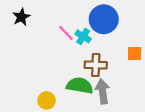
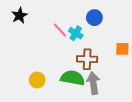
blue circle: (104, 19) -> (94, 18), size x0.6
yellow circle: (47, 100) -> (37, 80), moved

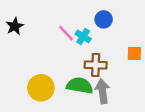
black star: (20, 16) -> (15, 26), moved
yellow circle: (37, 80) -> (41, 88), size x1.5

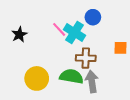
black star: (15, 26) -> (19, 35), moved
cyan cross: (83, 36) -> (74, 33), size x1.5

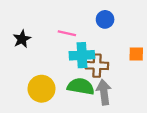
pink line: (59, 29) -> (67, 33), turned -35
cyan cross: (74, 33) -> (82, 55), moved, turned -35

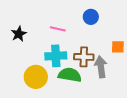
cyan cross: (82, 55) -> (56, 56), moved
gray arrow: (104, 92) -> (101, 67), moved

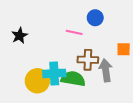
pink line: (58, 29) -> (74, 32), moved
cyan cross: (56, 56) -> (54, 73), moved

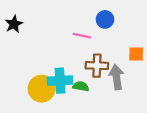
black star: (20, 36) -> (14, 24), moved
green semicircle: (73, 79) -> (81, 86), size x0.6

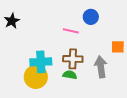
brown cross: (97, 66) -> (73, 59), moved
cyan cross: (60, 81) -> (41, 62), moved

